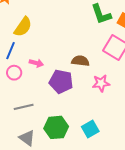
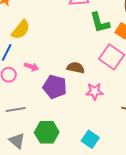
cyan square: (90, 129) -> (90, 139), moved, turned -30

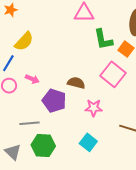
gray line: (16, 109) -> (30, 123), moved
cyan square: (90, 139) -> (88, 142), moved

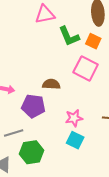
pink star: (94, 108) -> (74, 118), moved

